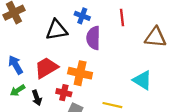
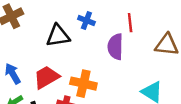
purple semicircle: (93, 38) -> (115, 47), moved

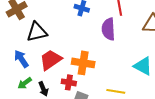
black triangle: (58, 36) -> (37, 32), moved

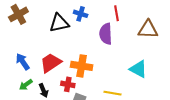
black triangle: (37, 32) -> (59, 23), moved

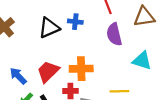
blue cross: (81, 14) -> (75, 22), moved
purple semicircle: (106, 34) -> (114, 34), moved

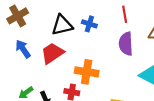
red trapezoid: (48, 71) -> (52, 53), moved
blue arrow: (18, 76) -> (23, 49), moved

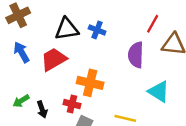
red line: (125, 14) -> (153, 24), moved, turned 35

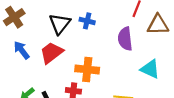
black triangle: (67, 29) -> (60, 24), turned -35

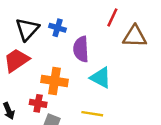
purple semicircle: (125, 39) -> (81, 49), moved
cyan triangle: (150, 69) -> (101, 78), moved

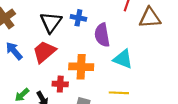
red cross: (38, 103) -> (60, 84), moved

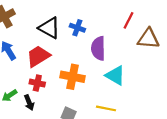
black triangle: (51, 22) -> (49, 28), turned -45
red cross: (60, 84) -> (37, 83), moved

